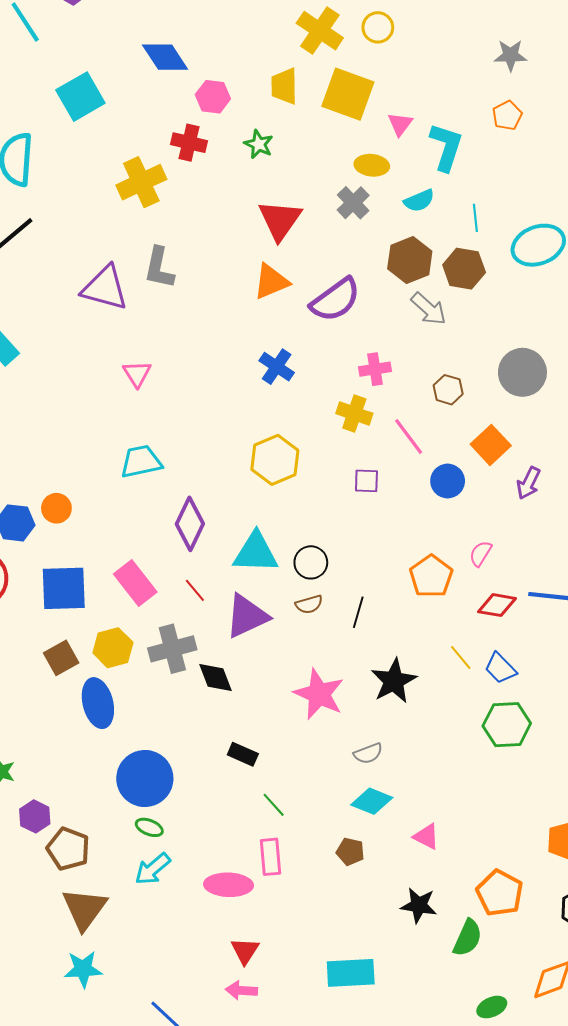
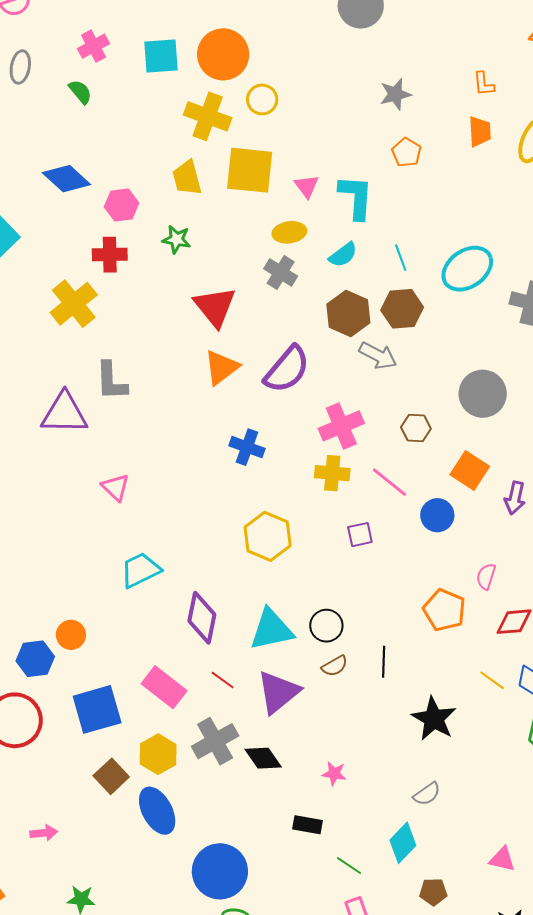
pink cross: (375, 369) -> (341, 426), size x1.4
pink star: (319, 694) -> (334, 774), moved, size x0.5
cyan diamond: (372, 801) -> (403, 843), moved, turned -54

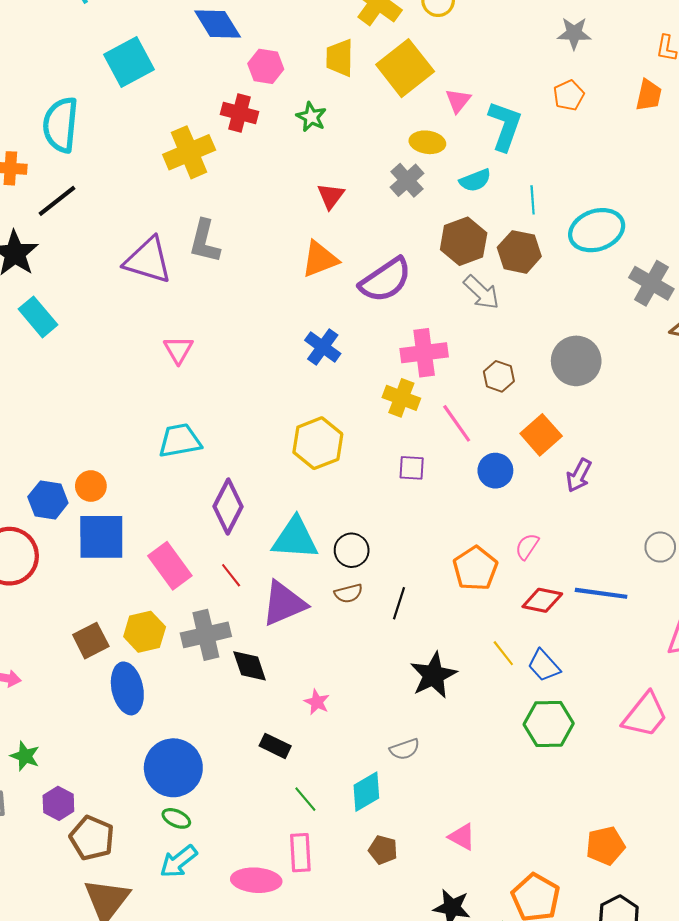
yellow square: (250, 170) -> (405, 68), turned 30
red triangle: (215, 307) -> (331, 196), size x0.6
blue square: (97, 709) -> (101, 537), moved

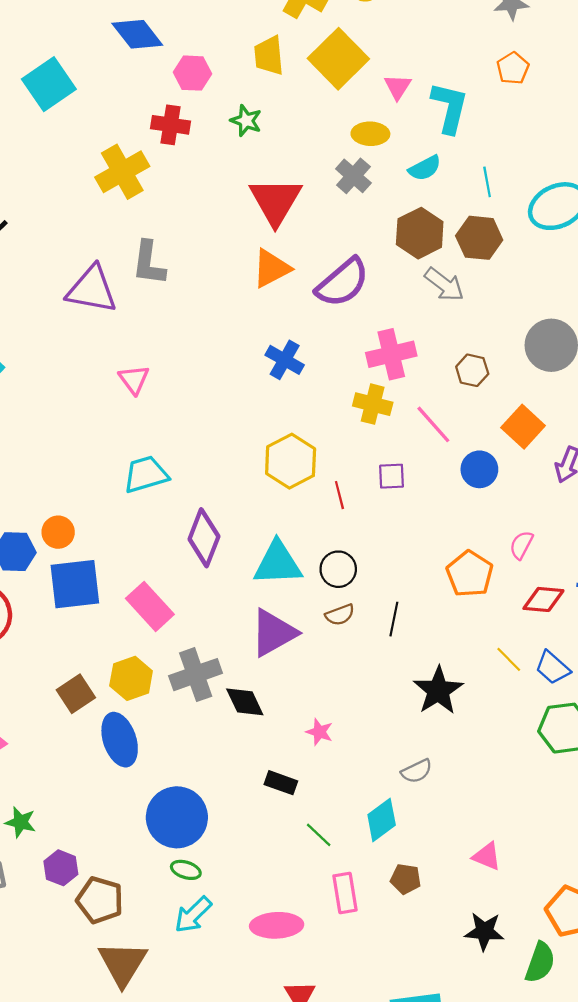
red triangle: (331, 196) -> (275, 201), size x1.8
red line: (231, 575) -> (339, 495), moved, turned 30
pink rectangle: (300, 853) -> (345, 893), moved

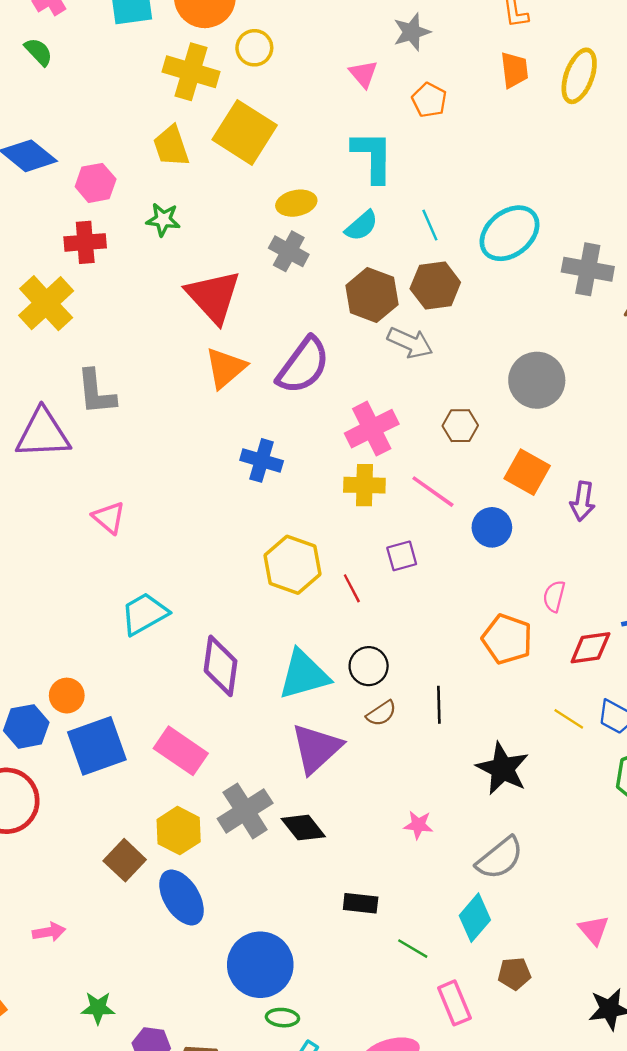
pink triangle: (398, 87) -> (363, 74), moved
pink star: (319, 732) -> (418, 825), moved
gray semicircle: (417, 771) -> (500, 858), size x1.5
pink triangle: (487, 856) -> (594, 930), turned 40

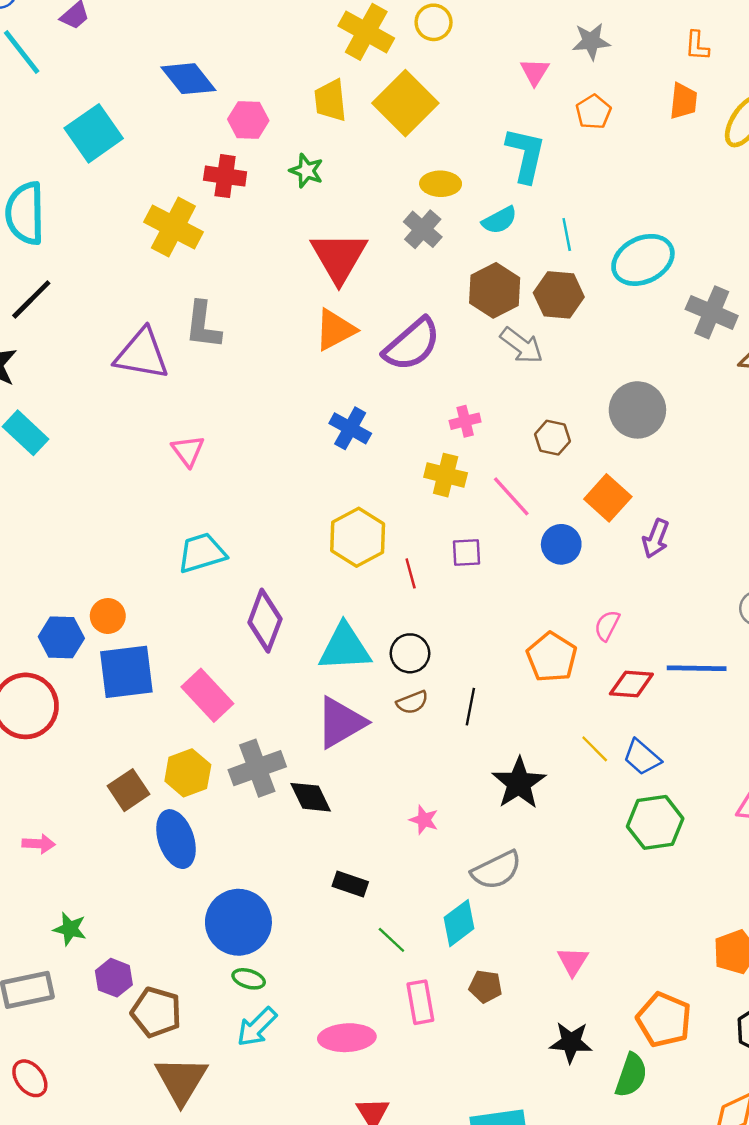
yellow cross: (46, 303) -> (173, 227), turned -32
pink cross: (372, 429) -> (465, 421), size x0.6

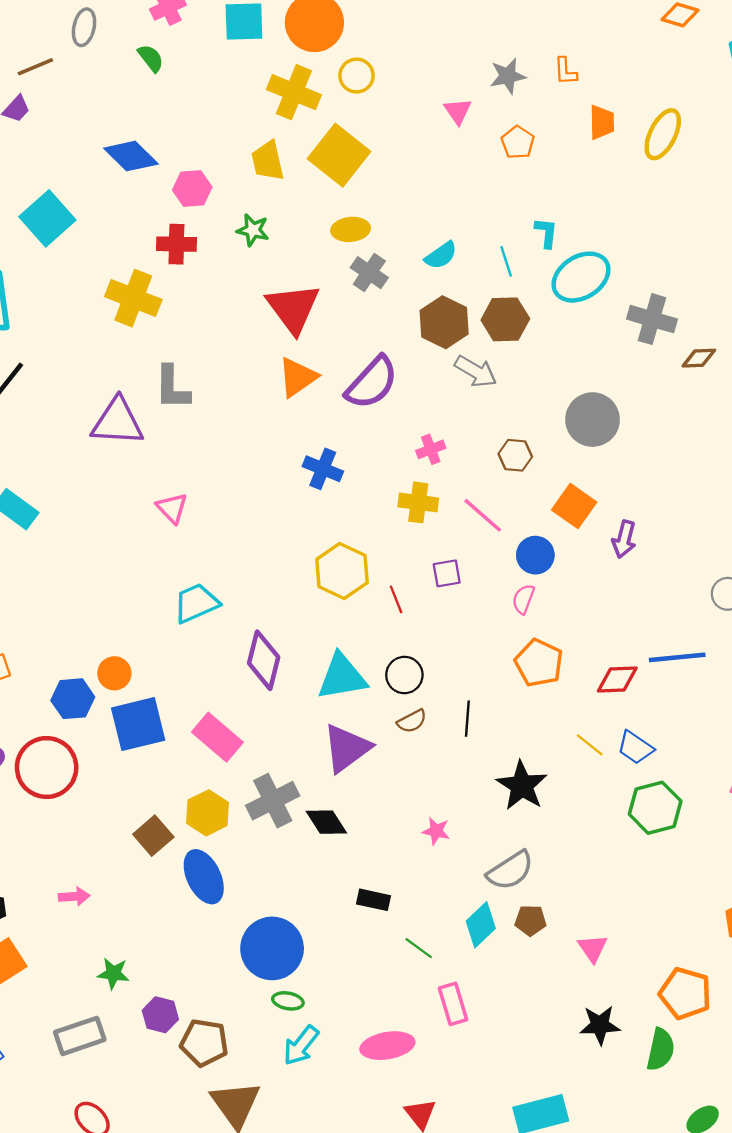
orange L-shape: (697, 46) -> (565, 71), moved
cyan L-shape: (526, 155) -> (546, 233), moved, size x0.6
yellow ellipse: (441, 184) -> (351, 229), moved
pink semicircle: (607, 625) -> (523, 599), moved
brown pentagon: (486, 986) -> (531, 920), moved

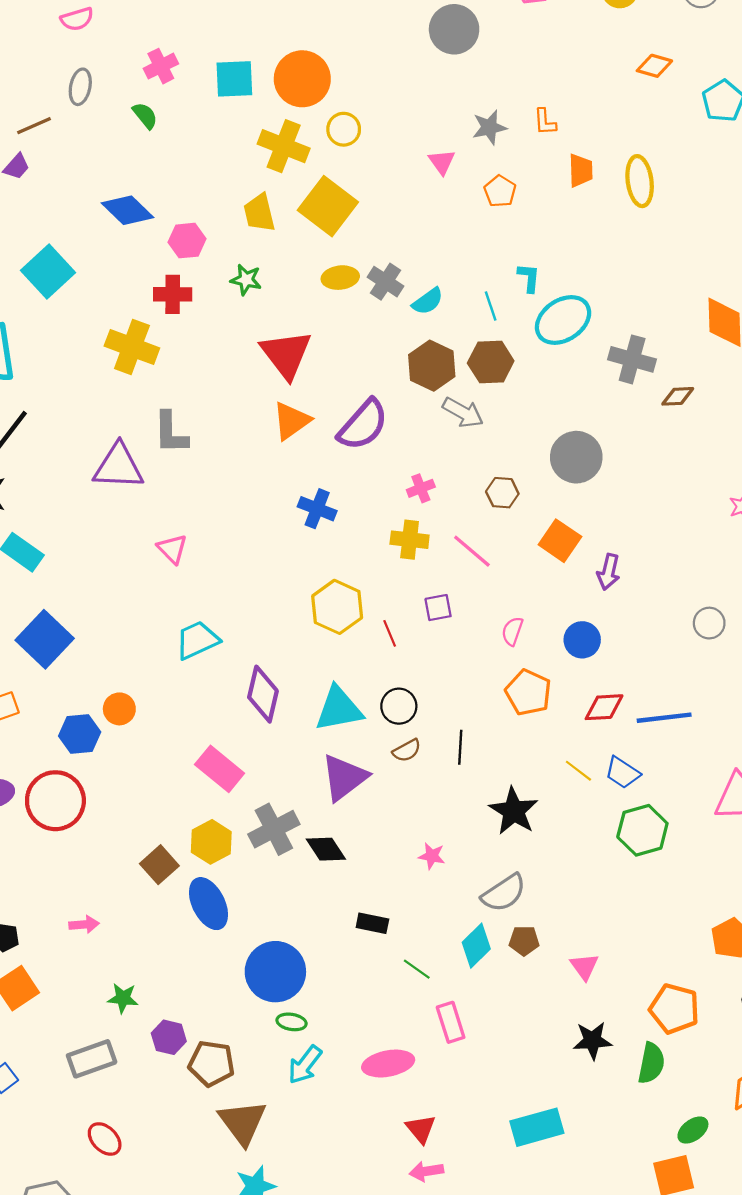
yellow ellipse: (663, 134) -> (640, 181), turned -33
gray cross: (369, 273) -> (386, 282), moved
blue circle: (535, 555) -> (582, 640), moved
blue line: (677, 657) -> (664, 718), moved
blue square: (138, 724) -> (45, 639), moved, turned -32

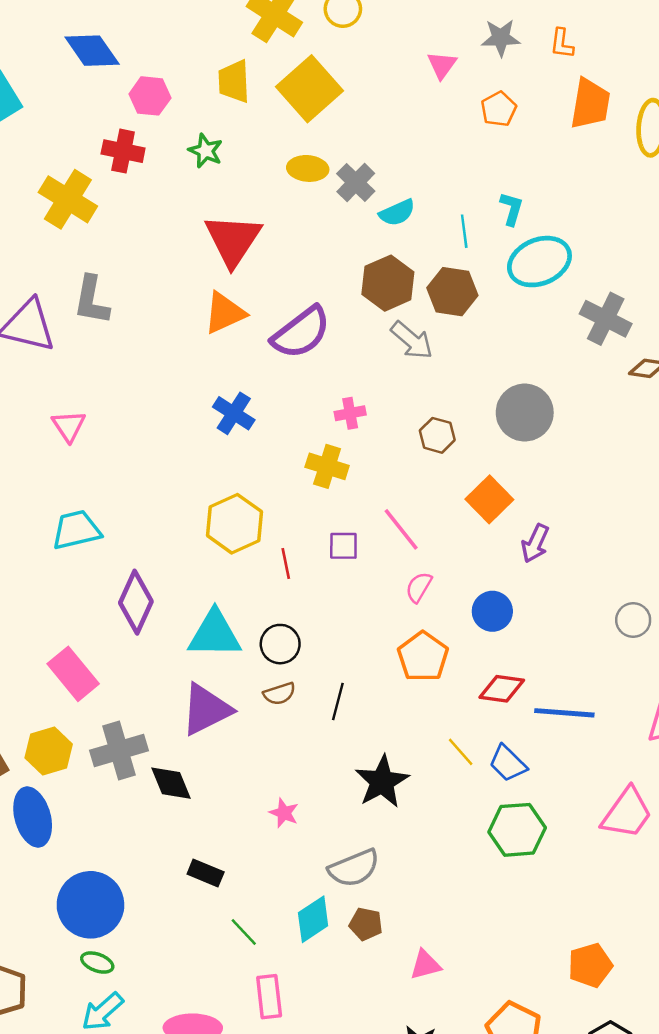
orange trapezoid: (581, 170) -> (590, 104), size x1.4
pink line: (472, 551) -> (401, 529), moved
pink triangle: (584, 967) -> (425, 965), turned 40

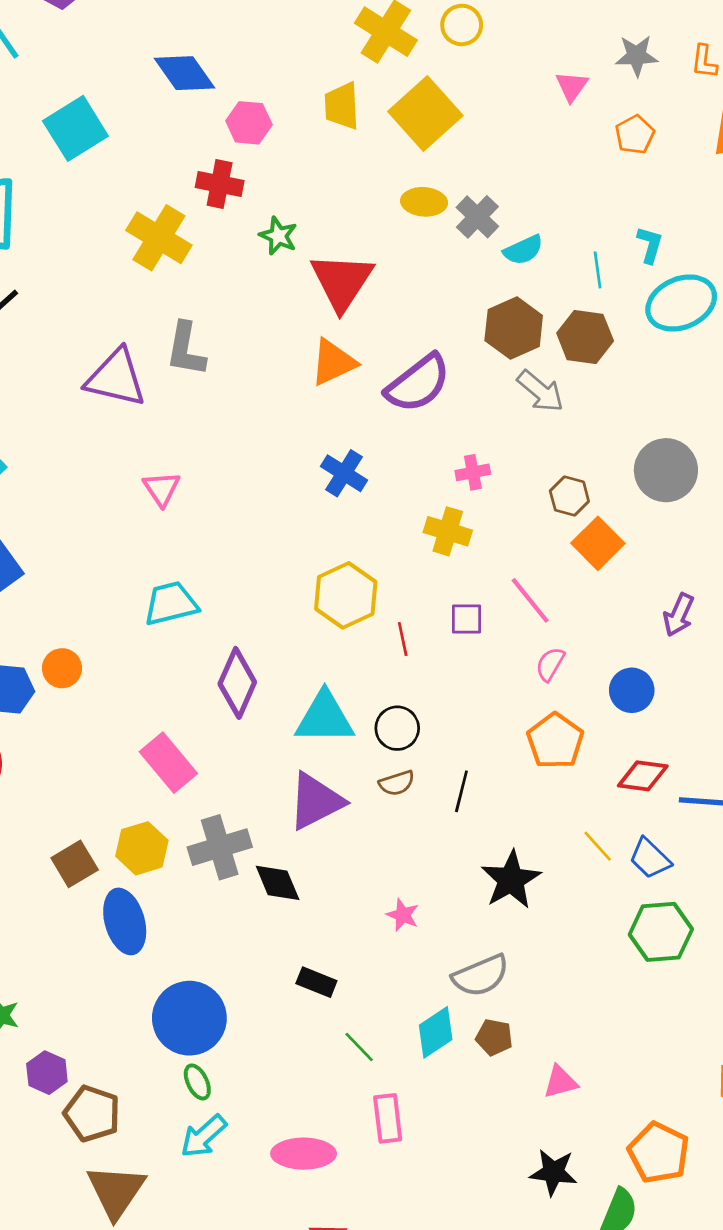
green star: (205, 151) -> (278, 236), moved
orange square: (489, 499) -> (598, 543), moved
green ellipse: (97, 963) -> (197, 1082), turned 44

